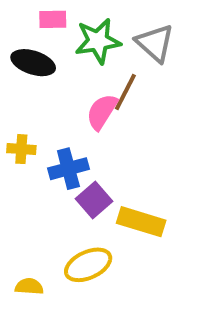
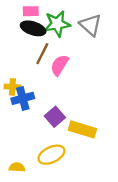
black ellipse: (33, 63) -> (33, 28), moved
brown line: (125, 92) -> (42, 54), moved
blue cross: (68, 169) -> (23, 98), moved

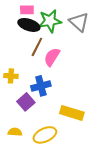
blue cross: (23, 98) -> (41, 86), moved
purple square: (55, 117) -> (26, 102), moved
yellow semicircle: (17, 167) -> (15, 132), moved

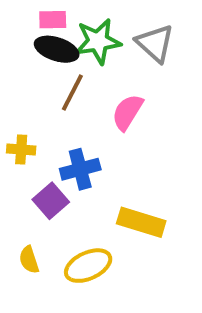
pink semicircle: (52, 57) -> (127, 112), moved
yellow semicircle: (15, 132) -> (29, 260), turned -112

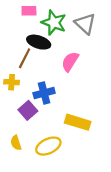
green star: (98, 41) -> (54, 23), turned 30
black ellipse: (57, 49) -> (39, 42), moved
brown line: (72, 92) -> (25, 58), moved

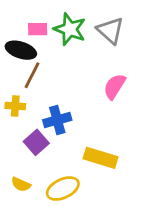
pink rectangle: (29, 11) -> (38, 29), moved
black ellipse: (39, 42) -> (21, 50), moved
pink semicircle: (70, 62) -> (115, 86), moved
yellow semicircle: (16, 143) -> (21, 184), turned -48

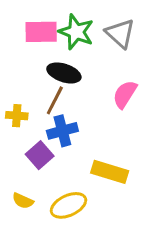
pink rectangle: (38, 29) -> (41, 32), size x1.5
black ellipse: (21, 50) -> (64, 73), moved
brown line: (32, 75) -> (55, 100), moved

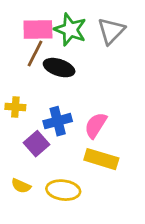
gray triangle: (120, 33) -> (111, 31), turned 32
pink semicircle: (125, 94) -> (96, 125), moved
brown line: (55, 100) -> (35, 53), moved
yellow ellipse: (68, 205) -> (63, 190), turned 32

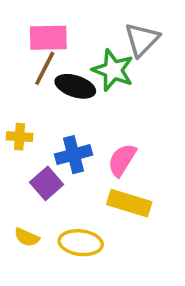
green star: (70, 30) -> (113, 70), moved

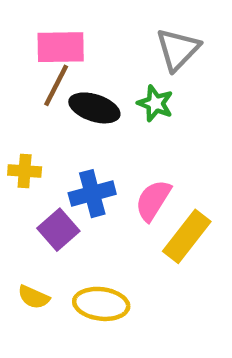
green star: (113, 70) -> (155, 103), moved, size x0.7
yellow rectangle: (129, 203) -> (187, 236), moved, turned -69

